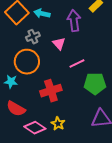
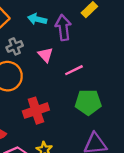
cyan arrow: (42, 14) -> (37, 19), moved
pink line: (77, 64) -> (74, 70), moved

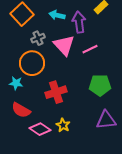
pink triangle: (45, 55) -> (64, 45), size x1.6
pink line: (74, 70) -> (90, 49), moved

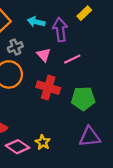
pink triangle: (64, 45) -> (44, 55), size x0.6
red cross: (56, 92) -> (48, 88), moved, turned 35

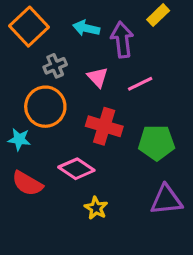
pink diamond: (18, 147) -> (76, 169), moved

